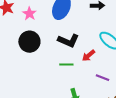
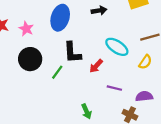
black L-shape: (68, 41) -> (72, 53), turned 70
green line: (66, 65) -> (57, 72), moved, turned -48

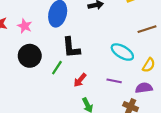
cyan ellipse: (117, 47) -> (122, 52), moved
yellow semicircle: (145, 62) -> (149, 65), moved
red arrow: (96, 66) -> (80, 80), moved

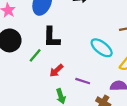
purple line: (114, 81) -> (83, 81), moved

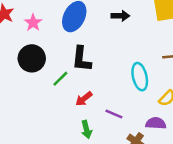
cyan ellipse: (102, 48) -> (140, 77), turned 35

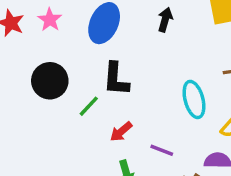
black arrow: (120, 16) -> (165, 20), turned -72
pink star: (33, 23) -> (50, 20), moved

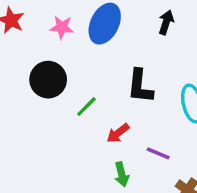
pink star: (50, 20) -> (62, 27), moved, turned -30
black L-shape: (116, 79) -> (140, 86), moved

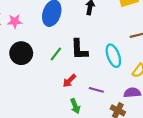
pink star: (62, 27) -> (15, 21), moved
green line: (86, 107) -> (56, 54), moved

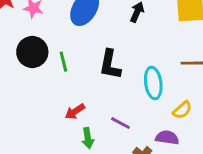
green line: (56, 54) -> (63, 62), moved, turned -64
red arrow: (69, 81) -> (75, 112), moved

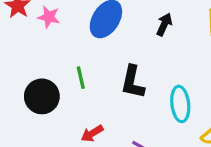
black circle: (32, 52) -> (42, 96), moved

